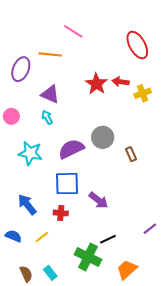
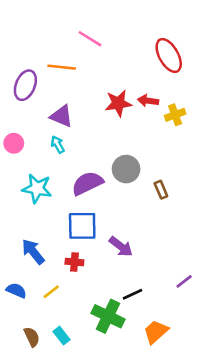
red star: (96, 84) -> (118, 103), turned 30

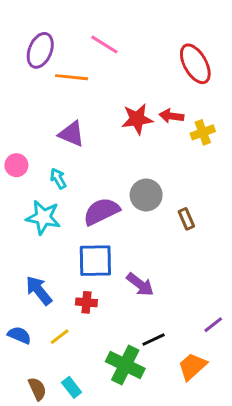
purple ellipse: (25, 85) -> (40, 50), moved
cyan arrow: (58, 145) -> (58, 179), moved
orange trapezoid: (156, 332) -> (192, 366), moved

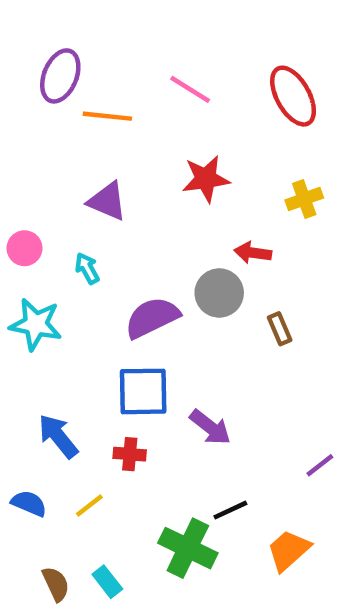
pink line: (104, 44) -> (190, 89), moved
red arrow: (171, 116) -> (253, 253), moved
cyan star: (43, 217) -> (36, 324), moved
purple line: (213, 325) -> (320, 465), moved

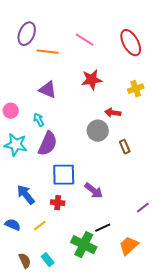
purple semicircle: (152, 318) -> (48, 144), moved, turned 140

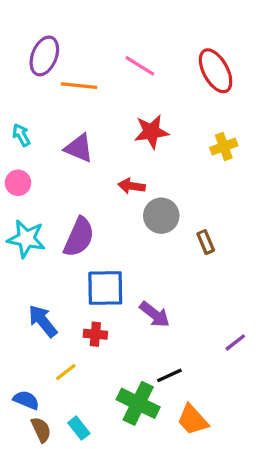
red arrow: (113, 113) -> (132, 186), moved
cyan arrow: (39, 120) -> (21, 135), moved
blue semicircle: (13, 225) -> (26, 400), moved
orange trapezoid: (129, 246) -> (193, 420), moved, turned -90

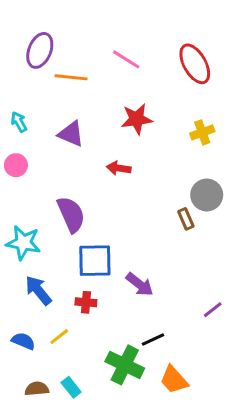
gray circle: (161, 216) -> (207, 195), moved
purple semicircle: (79, 237) -> (71, 214), turned -48
cyan star: (26, 239) -> (23, 243), moved
blue semicircle: (26, 400) -> (23, 341), moved
brown semicircle: (41, 430) -> (37, 389), turned -70

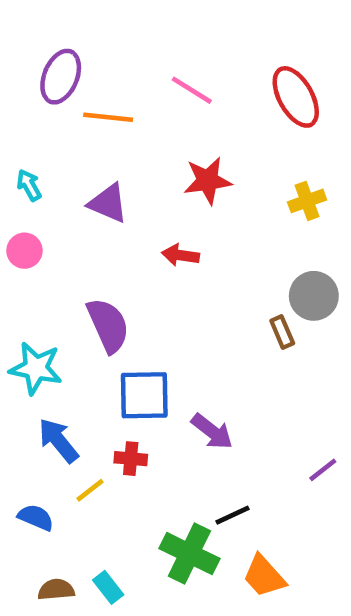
yellow line: (59, 337) -> (90, 490), moved

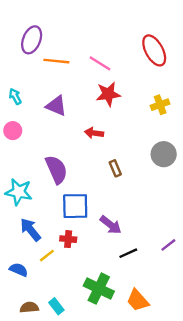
pink line: (192, 90) -> (100, 63), moved
brown rectangle: (282, 332) -> (115, 168), moved
black line: (232, 515) -> (128, 253), moved

